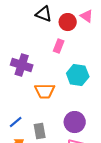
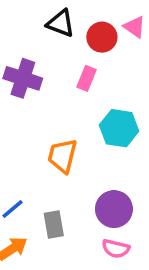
purple cross: (22, 65) -> (23, 78), moved
orange trapezoid: (45, 91) -> (62, 156), turned 105

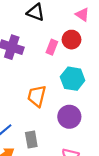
red circle: (102, 37) -> (72, 40), moved
purple circle: (114, 209) -> (69, 117), moved

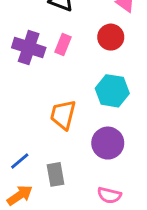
pink rectangle: (52, 47) -> (63, 45), moved

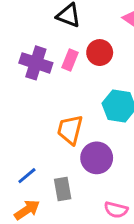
red circle: (111, 37) -> (100, 53), moved
purple circle: (108, 143) -> (97, 158), moved

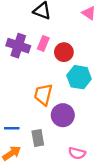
red circle: (100, 53) -> (64, 52), moved
blue line: (27, 176) -> (12, 128), turned 40

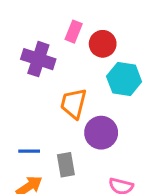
purple cross: (18, 46) -> (38, 59), moved

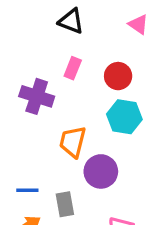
red circle: (103, 44) -> (118, 76), moved

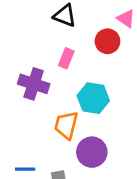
red circle: (118, 76) -> (107, 41), moved
cyan hexagon: (124, 117) -> (93, 98), moved

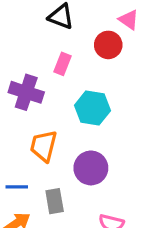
orange trapezoid: (66, 125) -> (44, 146), moved

